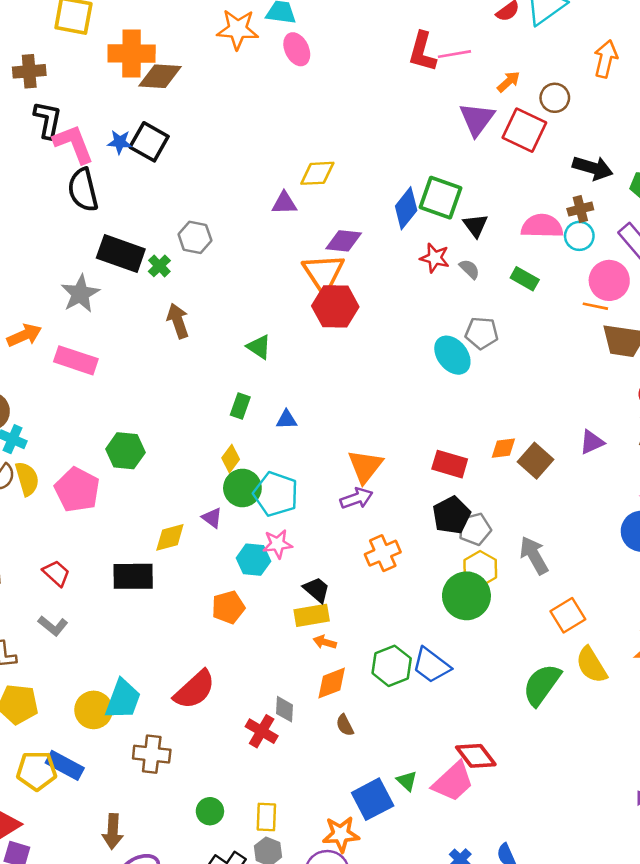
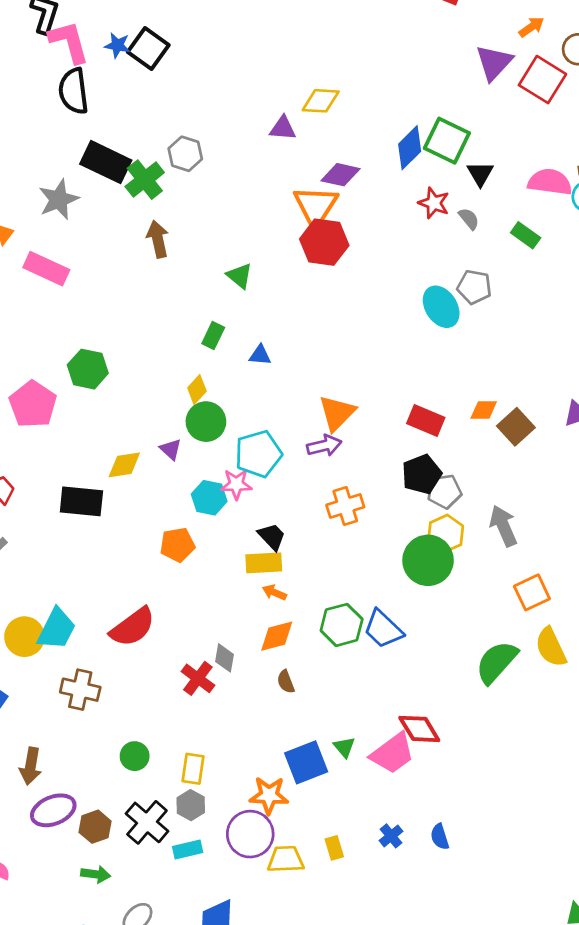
green cross: (159, 266) -> (145, 180), size x1.6
cyan pentagon: (276, 494) -> (258, 454), moved, turned 30

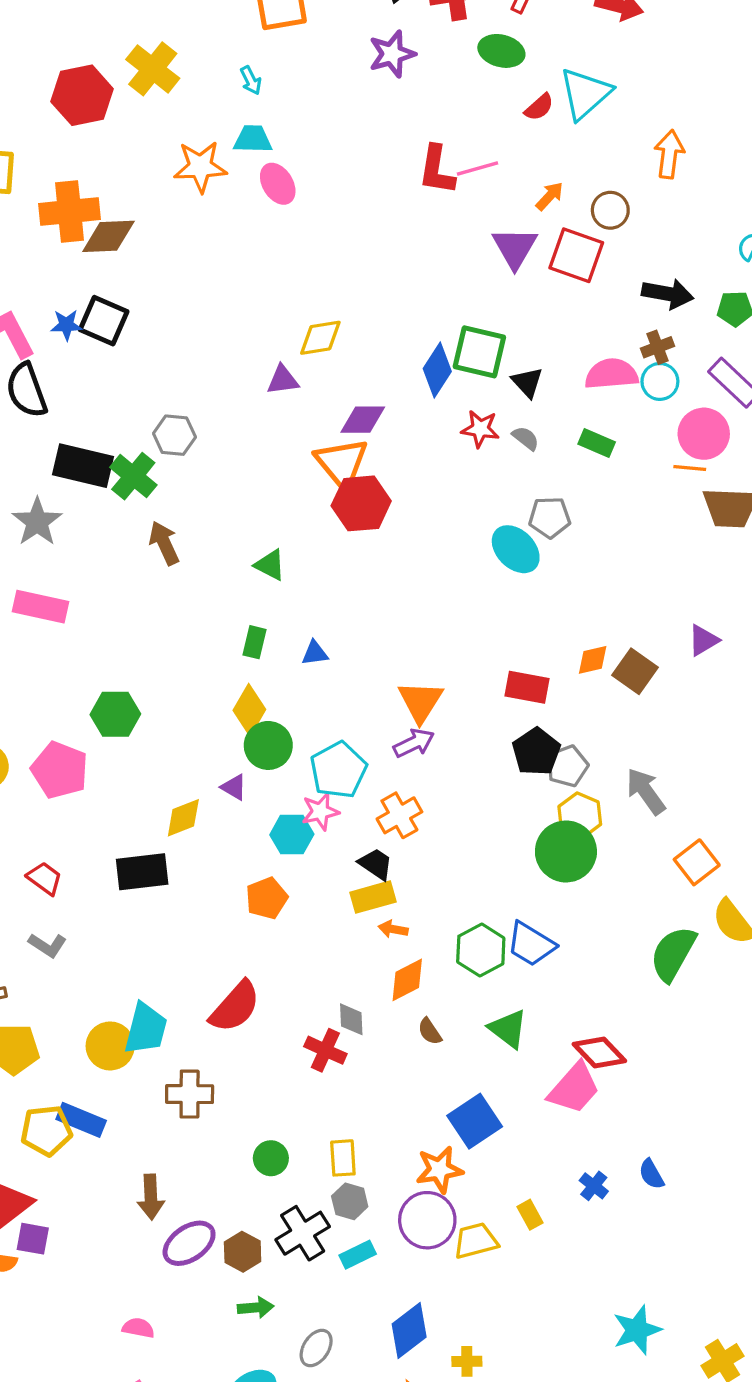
yellow diamond: (197, 389) -> (249, 710), size x1.4
orange cross: (345, 506) -> (399, 815), moved
green triangle: (344, 747) -> (508, 1029), moved, size x1.5
black cross: (147, 822) -> (303, 1233), turned 30

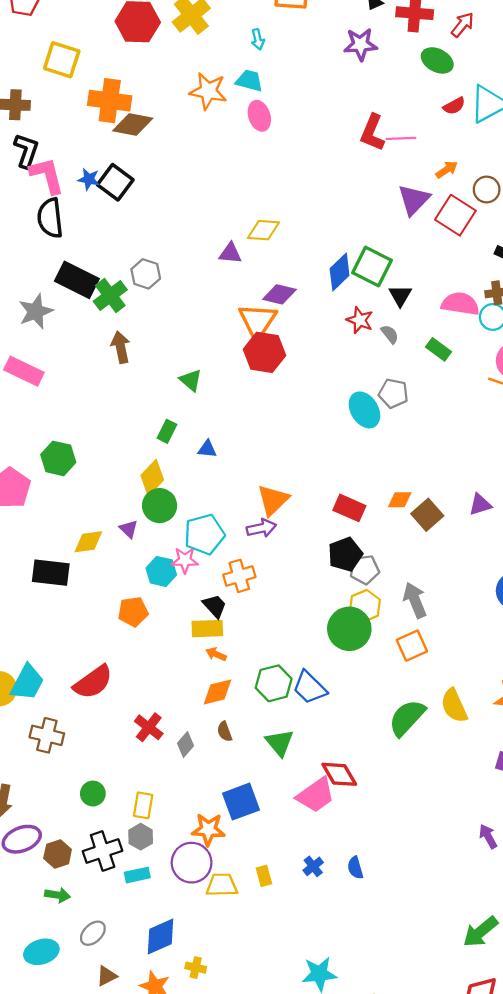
orange square: (697, 862) -> (412, 646), moved
gray diamond: (351, 1019) -> (185, 745), moved, turned 30

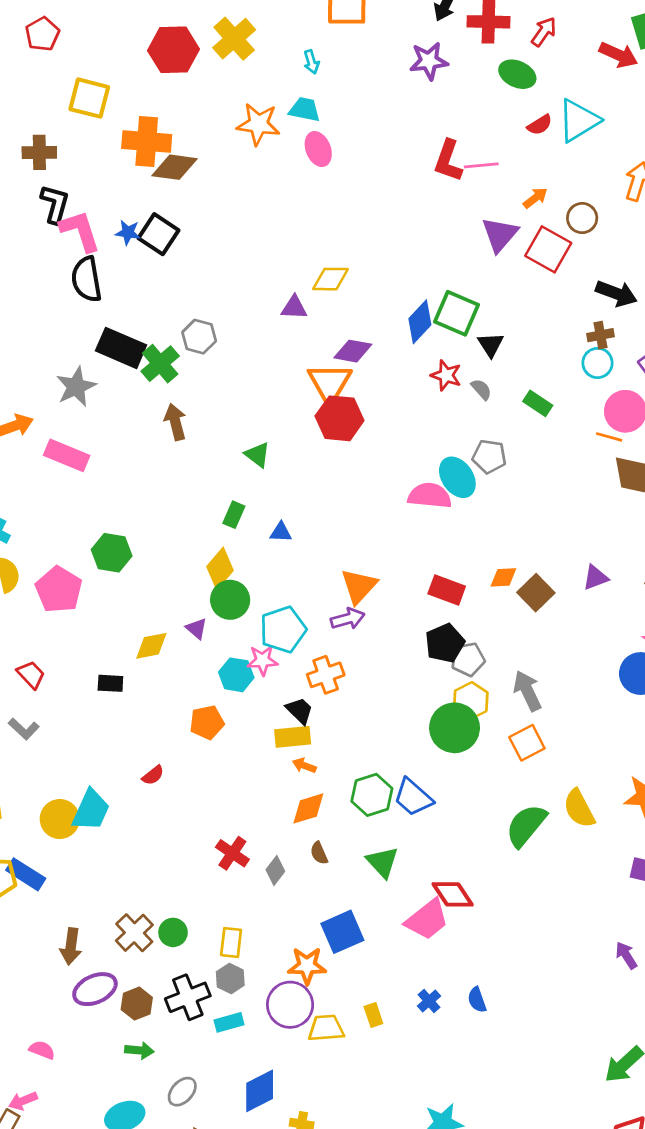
pink semicircle: (460, 304) -> (430, 496), moved
black rectangle: (51, 573) -> (110, 683), size x0.6
red semicircle: (93, 682) -> (153, 775), moved, size x0.5
brown cross: (47, 735) -> (134, 933), moved, turned 36

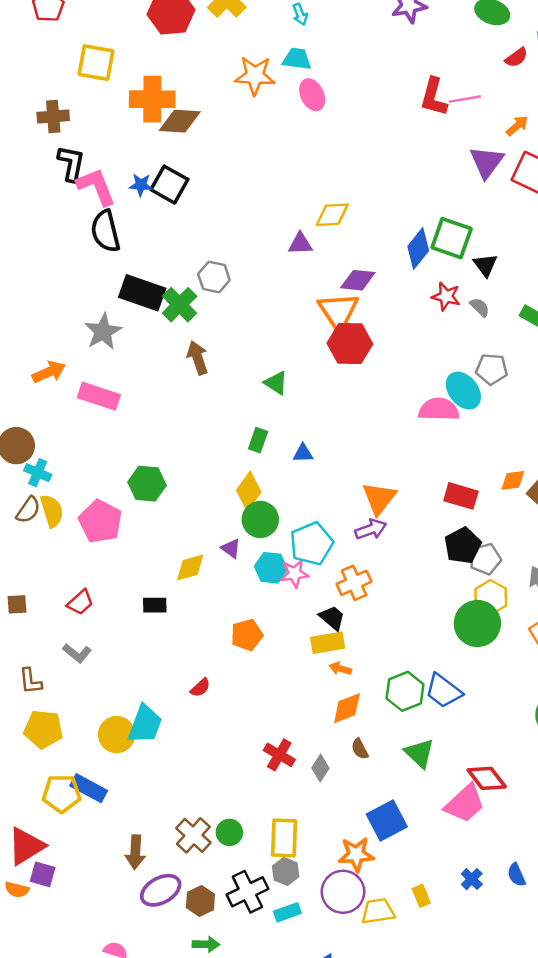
red trapezoid: (31, 675) -> (80, 602), turned 96
cyan hexagon: (236, 675) -> (271, 568), moved
yellow rectangle: (231, 943) -> (284, 838), size x1.4

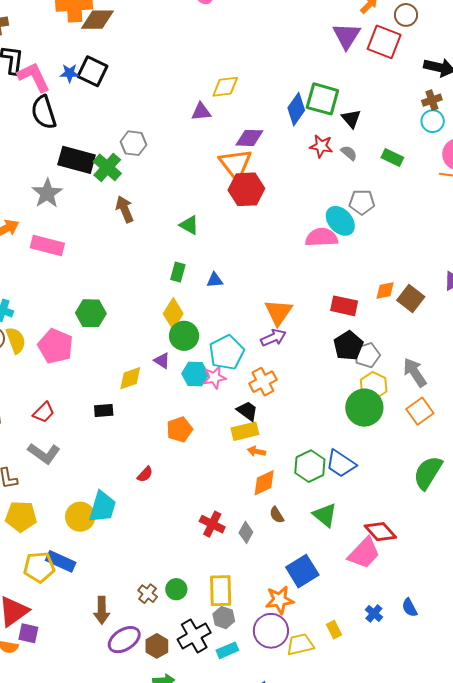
gray L-shape: (77, 653) -> (44, 453), size x1.4
brown cross: (193, 835) -> (148, 594), size x0.7

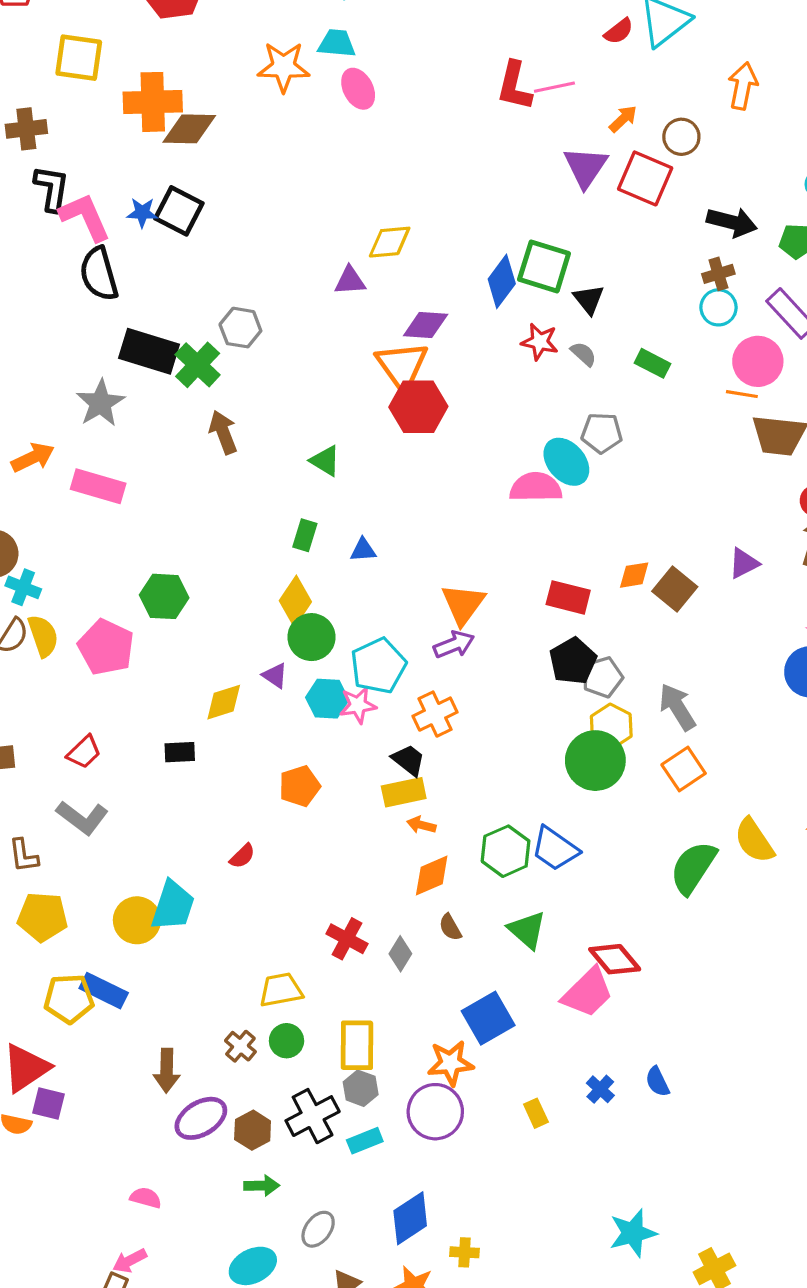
yellow trapezoid: (300, 644) -> (281, 990), moved

